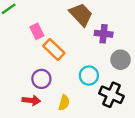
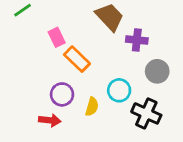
yellow semicircle: (64, 103) -> (92, 107), moved

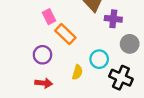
purple circle: (62, 94) -> (42, 55), moved

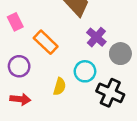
pink rectangle: (49, 17) -> (15, 22), moved
purple cross: (113, 19) -> (96, 37), moved, turned 35

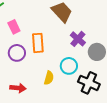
orange rectangle: (46, 42) -> (38, 43), turned 42
purple circle: (19, 66) -> (17, 53), moved

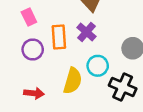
purple cross: (78, 39) -> (86, 32), moved
yellow semicircle: (49, 78) -> (73, 81), size x1.5

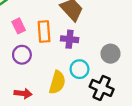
purple cross: (86, 32) -> (70, 39), turned -35
orange rectangle: (59, 37) -> (44, 31), moved

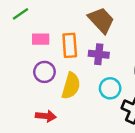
pink rectangle: (19, 26) -> (41, 39), turned -64
yellow semicircle: (57, 82) -> (71, 86), moved

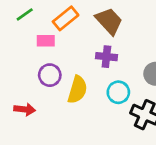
orange rectangle: (70, 45) -> (66, 18), moved, turned 55
red arrow: (46, 116) -> (25, 109), moved

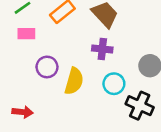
pink rectangle: (46, 41) -> (26, 34), moved
red arrow: (25, 109) -> (23, 112), moved

